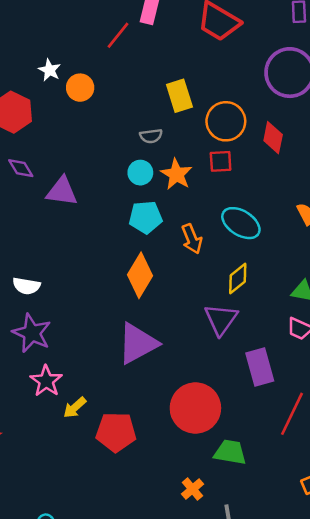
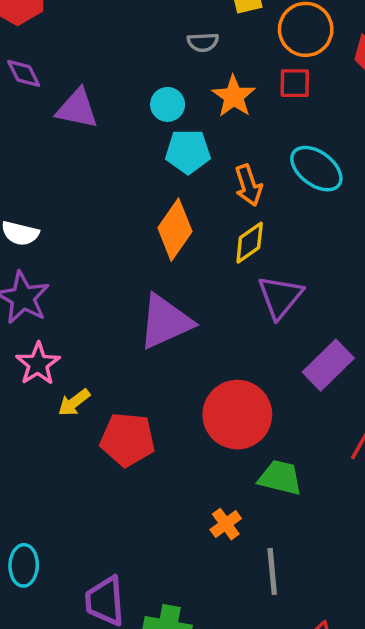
cyan circle: (140, 173) -> (168, 104), moved
yellow diamond: (238, 278) -> (250, 243), moved
purple rectangle: (260, 367) -> (328, 365), turned 57

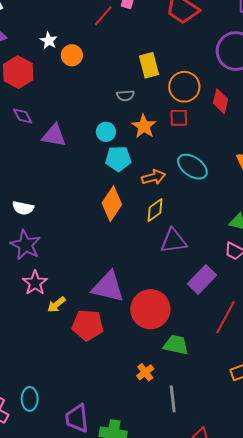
orange arrow: (248, 185) -> (154, 177), turned -85
purple triangle: (280, 297) -> (173, 241), turned 44
purple triangle: (165, 322) -> (108, 287), moved, turned 39

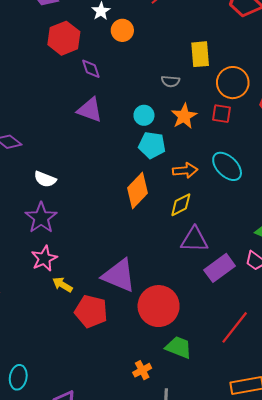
purple diamond: (23, 116) -> (91, 69), moved
purple rectangle: (202, 280) -> (220, 268), moved
yellow arrow: (56, 305) -> (62, 285), turned 60

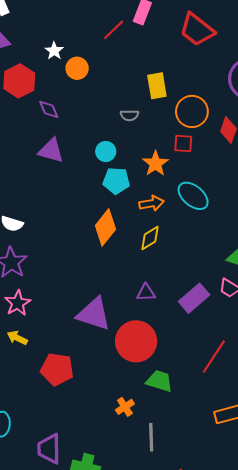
orange star: (184, 116) -> (155, 164), moved
purple triangle: (194, 240) -> (146, 293), moved, size x0.7
yellow arrow: (62, 285) -> (17, 338), moved
red pentagon: (91, 311) -> (57, 369), moved

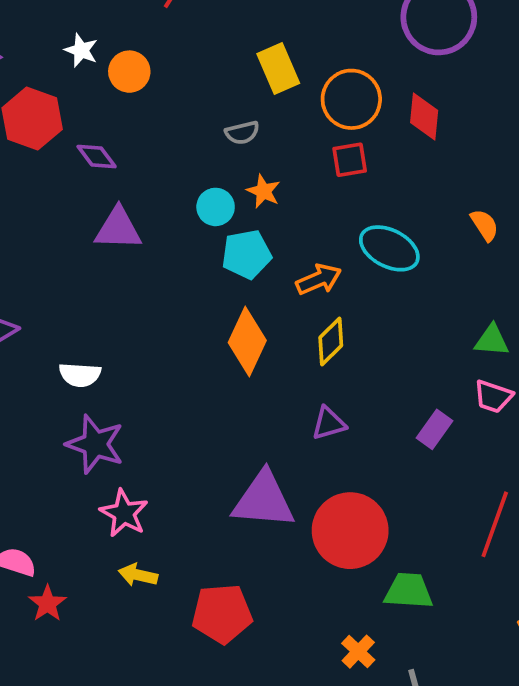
orange star: (155, 164) -> (263, 191), moved, size x0.7
purple triangle: (146, 293) -> (329, 423), moved
purple rectangle: (194, 298) -> (435, 429), size x0.7

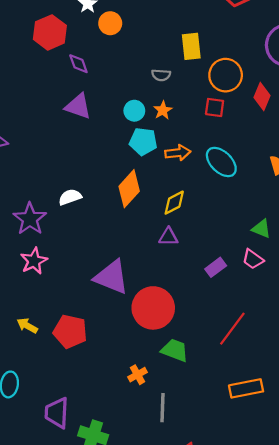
orange arrow: (319, 279) -> (178, 153), moved
white semicircle: (80, 375) -> (70, 197), moved, turned 140
purple triangle: (329, 423) -> (168, 237), moved
yellow arrow: (138, 575) -> (27, 326), moved

